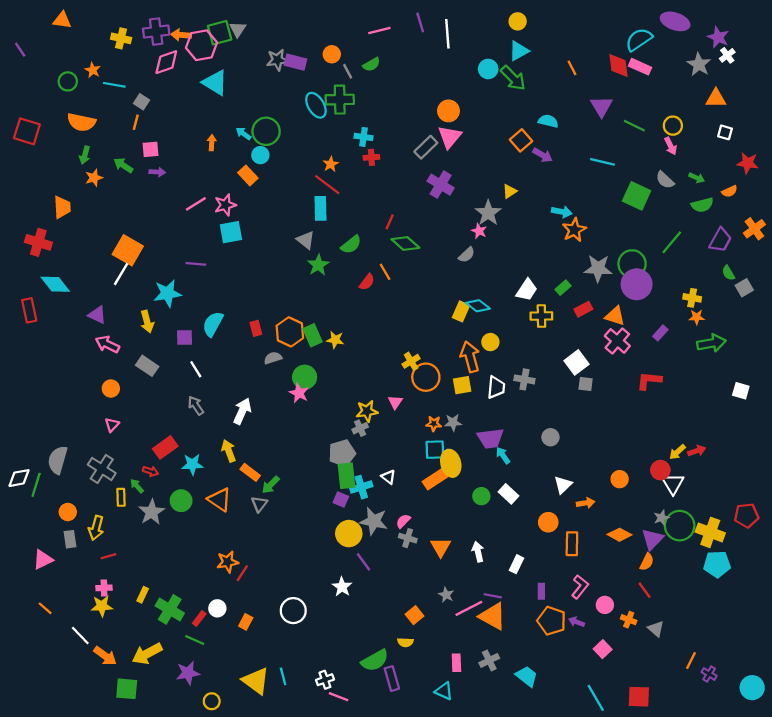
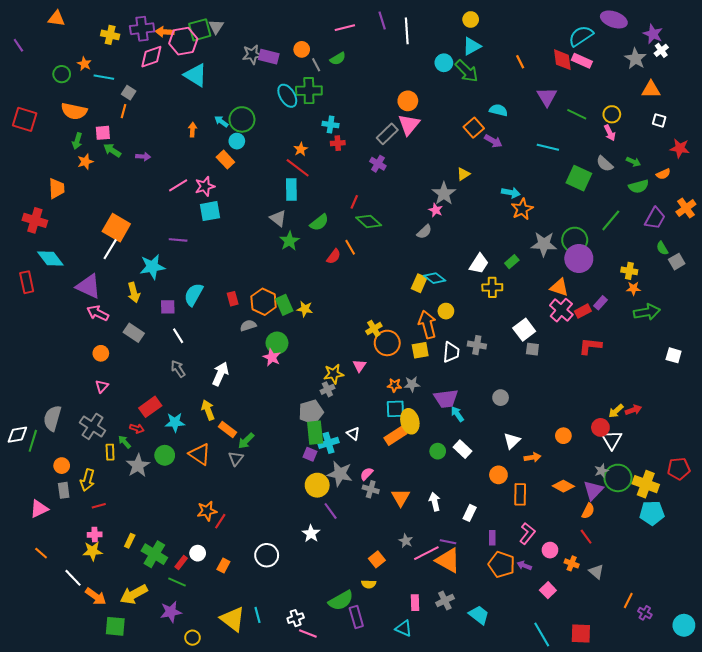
pink square: (150, 149) -> (103, 133), moved
purple cross: (441, 185) -> (378, 164), moved, size x0.7
red rectangle: (583, 309) -> (583, 311), moved
purple triangle: (97, 315) -> (88, 286), size x1.5

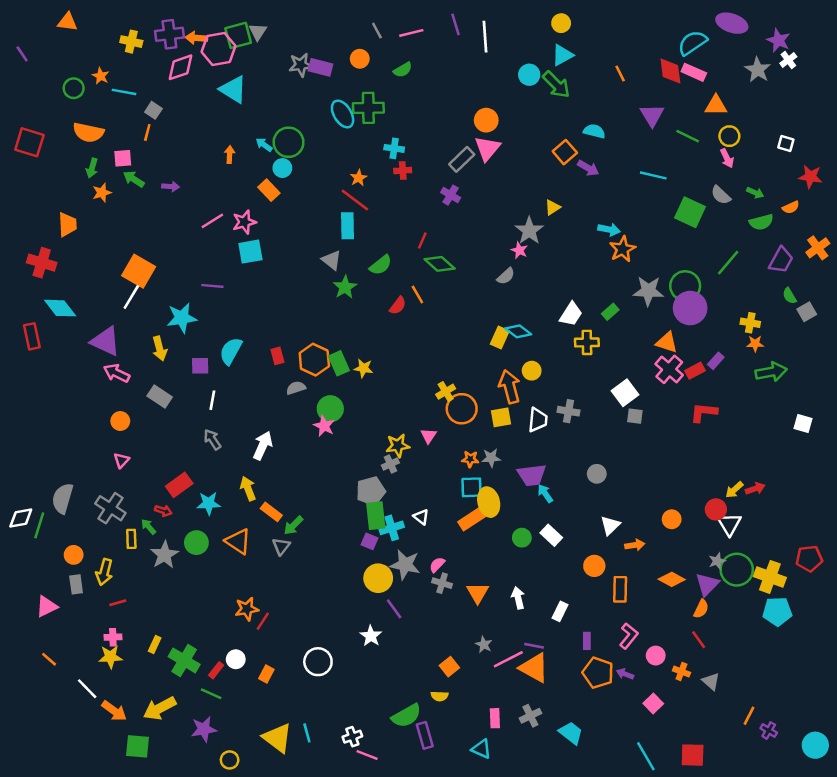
gray line: (316, 65) -> (377, 31), moved
orange triangle: (651, 90) -> (716, 105), moved
white line: (178, 336) -> (212, 400), turned 42

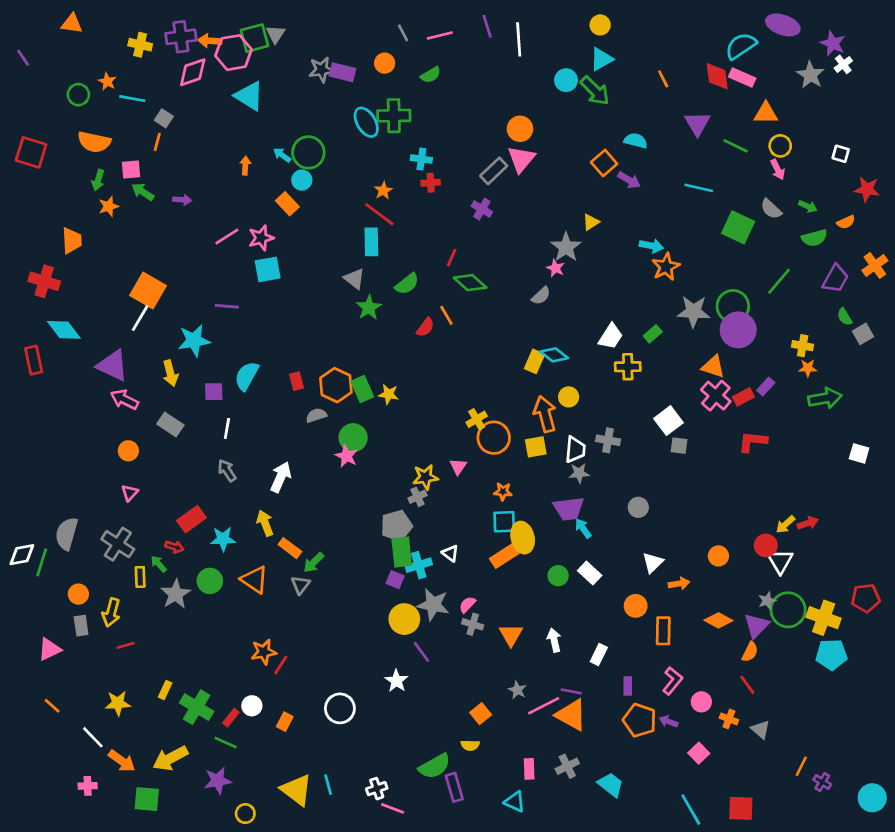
gray star: (491, 458) -> (579, 473), moved
pink cross: (113, 637) -> (88, 786), moved

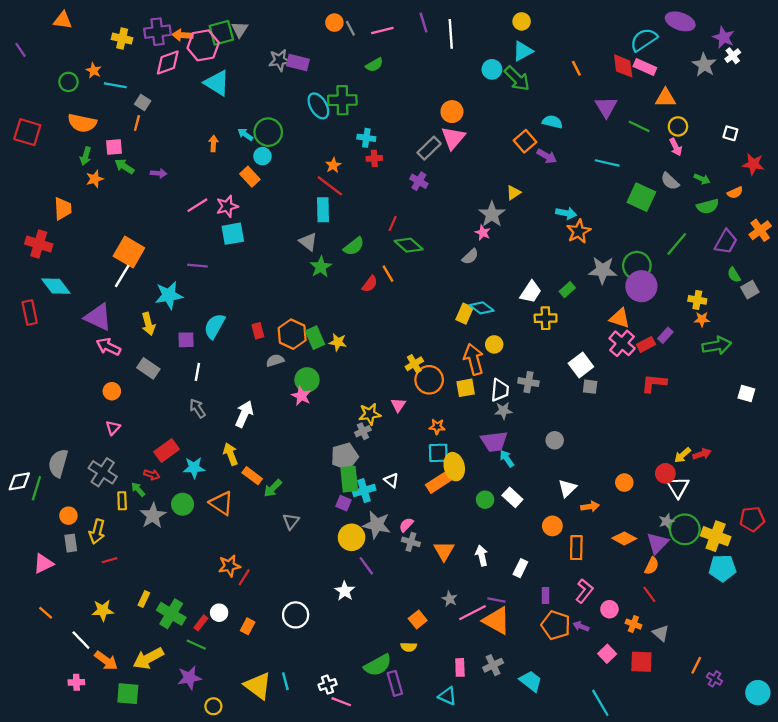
orange circle: (385, 63) -> (334, 23), moved
gray triangle: (300, 585) -> (291, 521), moved
red square: (741, 808) -> (641, 662), moved

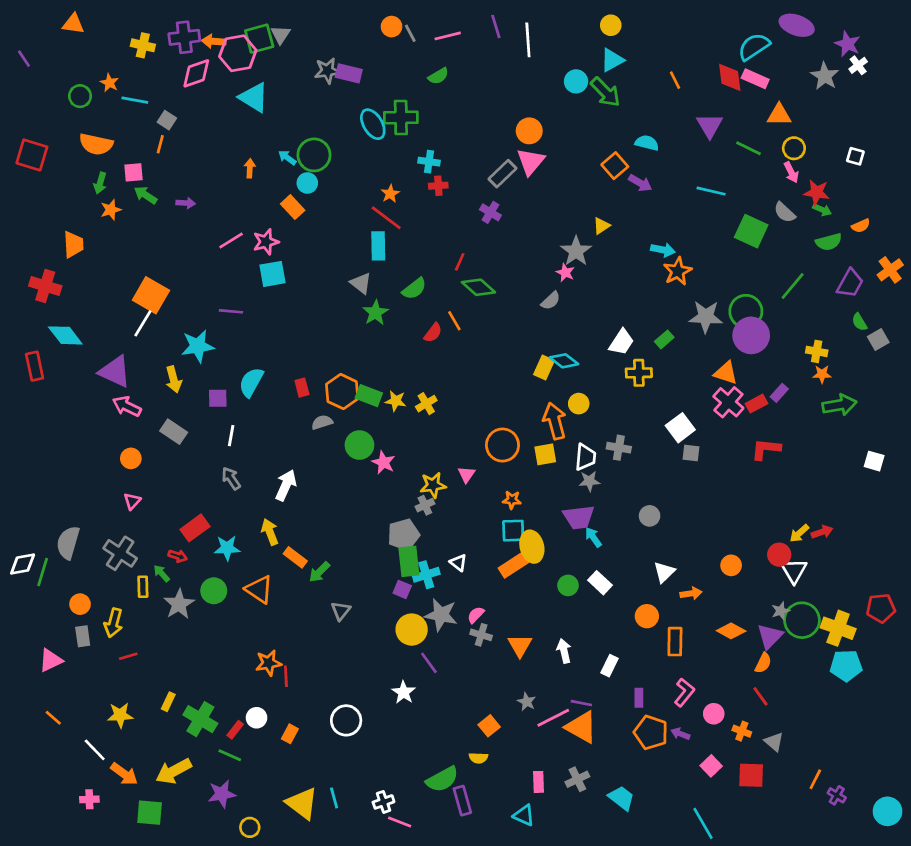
red star: (753, 164) -> (817, 192), moved
green rectangle: (315, 338) -> (369, 396), turned -45
yellow cross: (414, 364) -> (426, 404), moved
pink star: (301, 396) -> (384, 462), moved
red line: (244, 577) -> (286, 676), turned -36

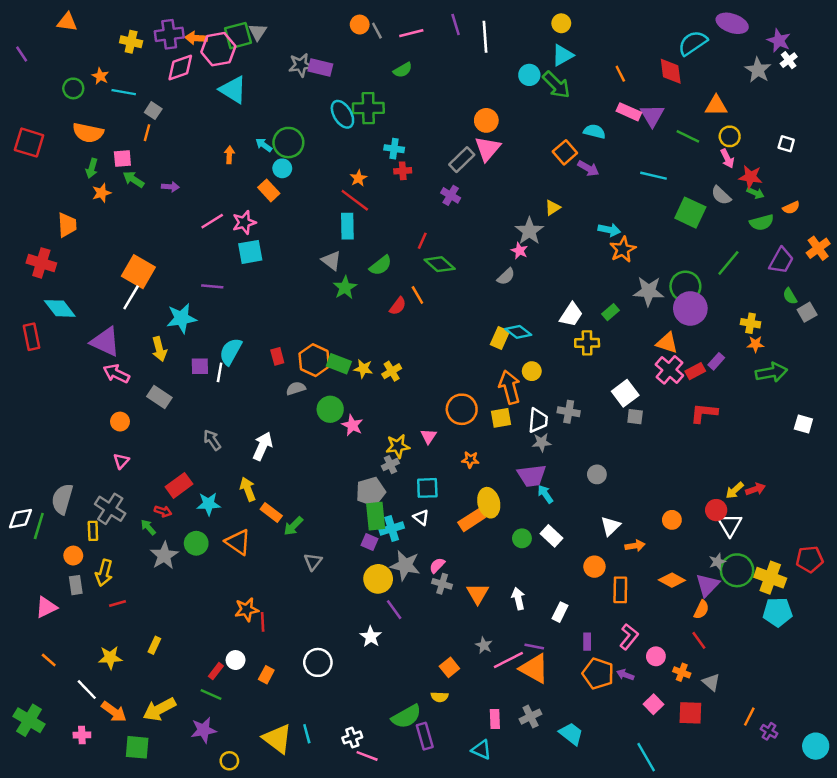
pink rectangle: (755, 79) -> (629, 112), moved
white line: (231, 436) -> (220, 372), moved
cyan square: (513, 531) -> (427, 488), moved
yellow rectangle: (143, 587) -> (93, 531), moved
green cross: (200, 719) -> (29, 720), moved

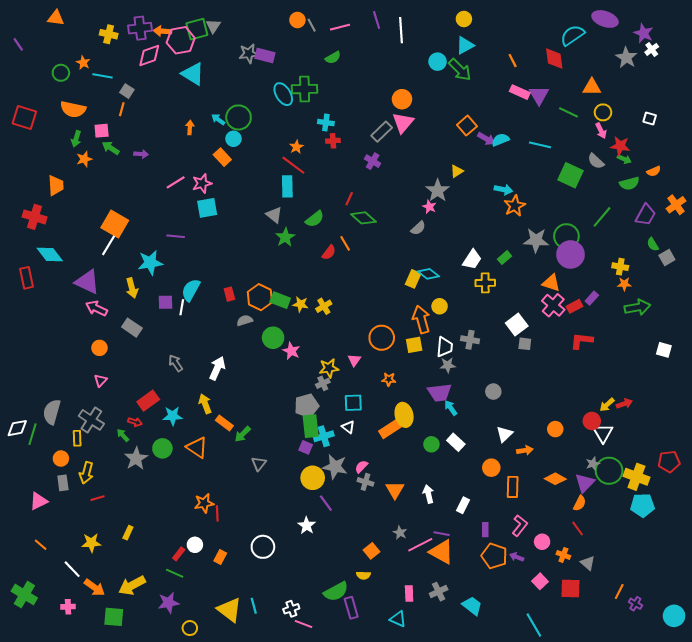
cyan semicircle: (594, 131) -> (500, 140), moved, turned -36

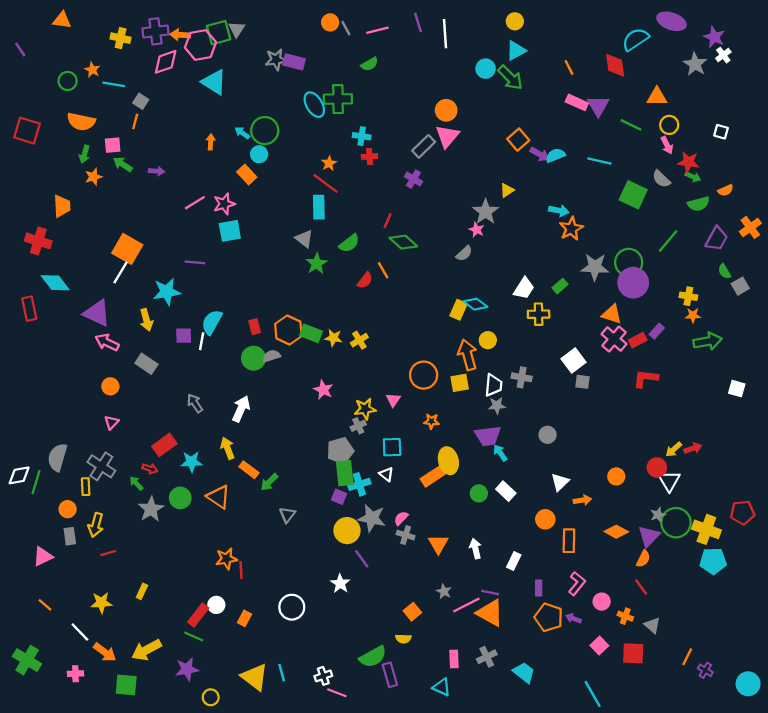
green circle: (273, 338) -> (253, 358), moved
red rectangle: (179, 554) -> (198, 615), size x1.5

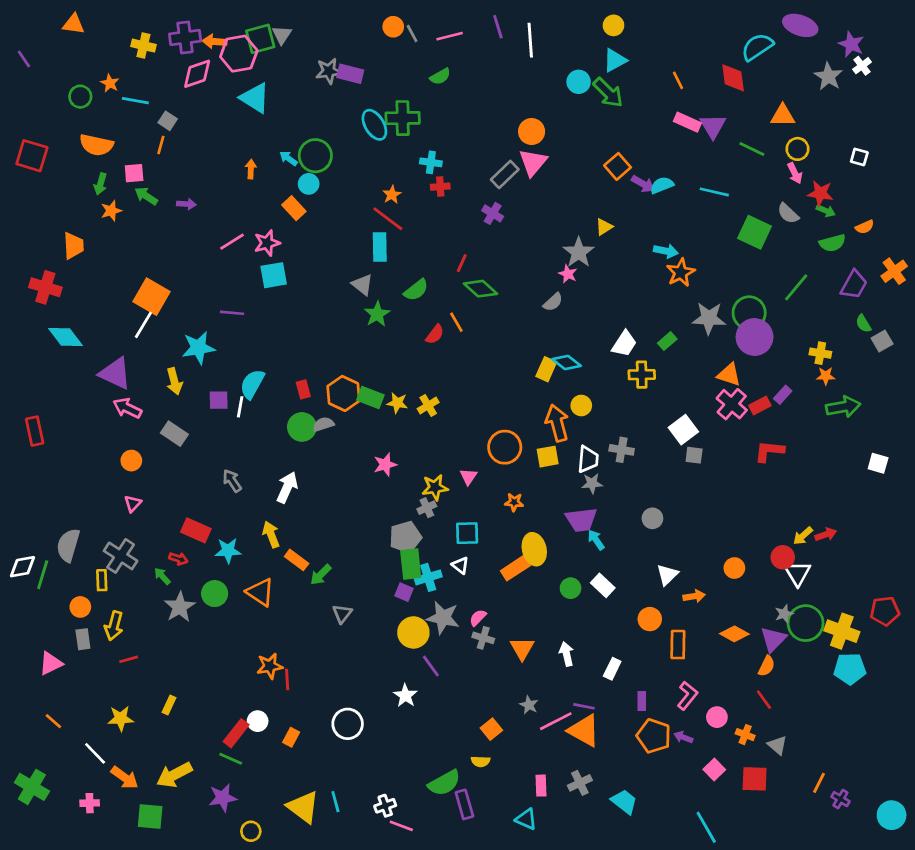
red rectangle: (29, 309) -> (35, 431), moved
pink star: (323, 390) -> (385, 465), turned 30
red rectangle: (164, 445) -> (196, 530), turned 60

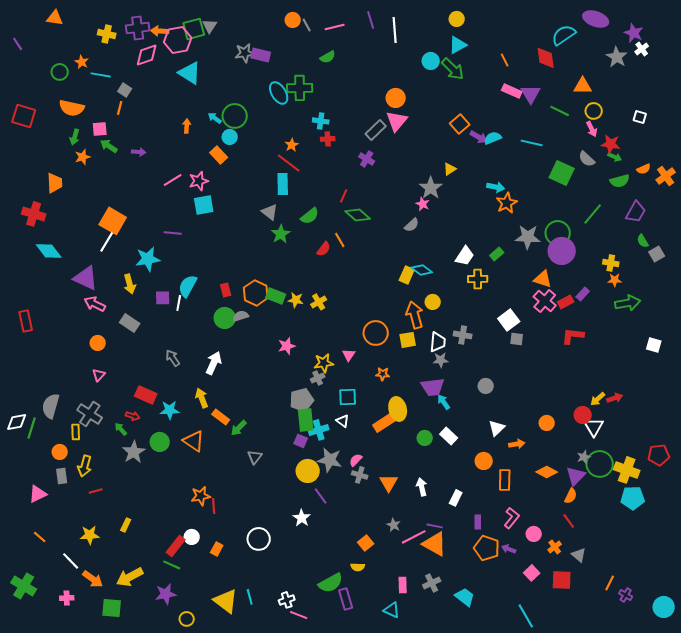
orange cross: (894, 271) -> (666, 176), moved
orange cross: (745, 735) -> (555, 547), turned 32

